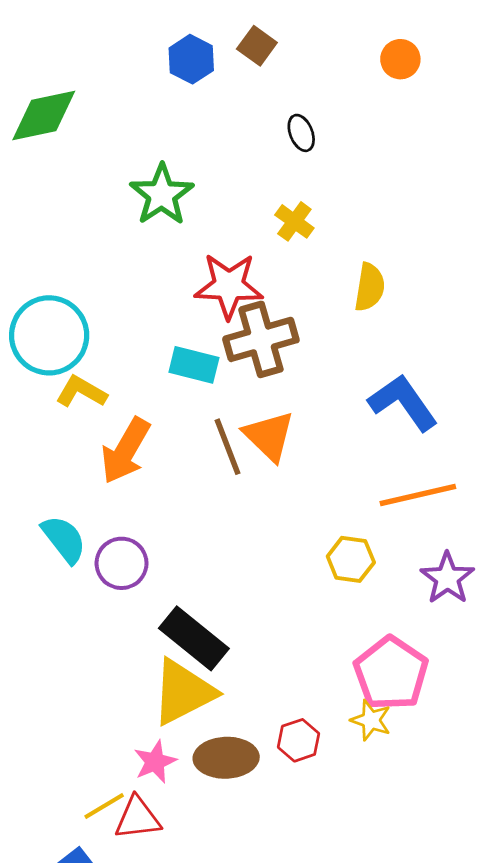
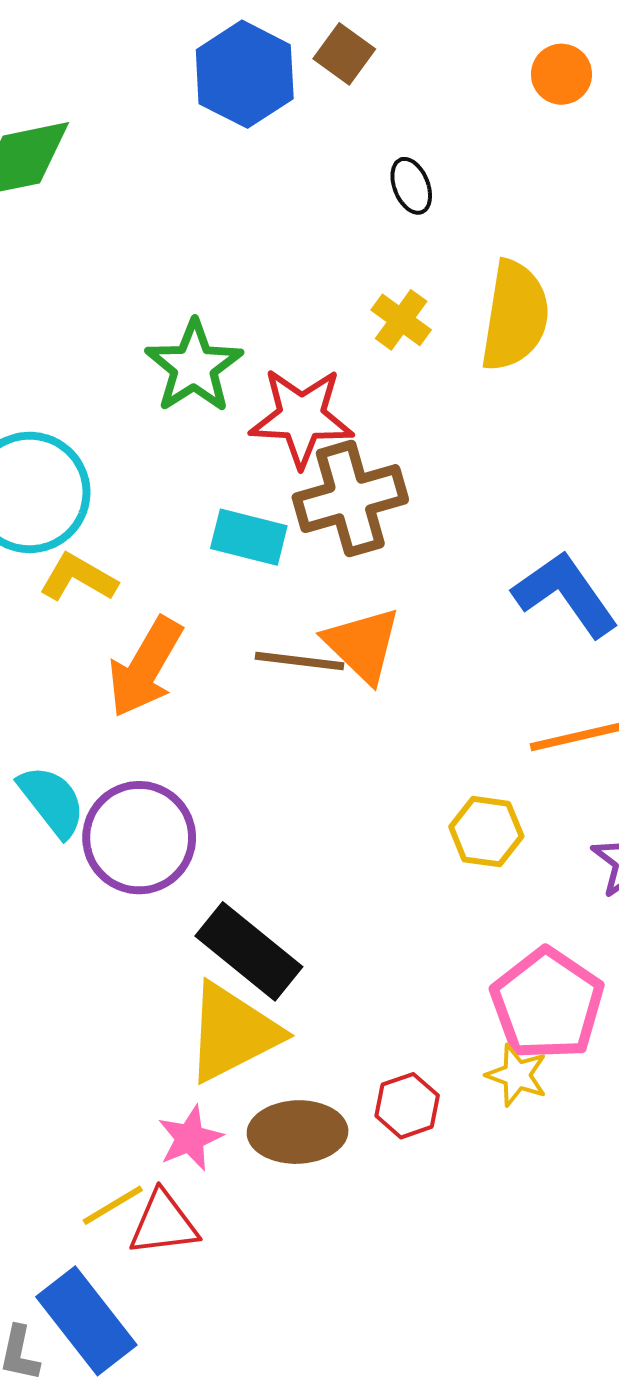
blue hexagon: (191, 59) -> (245, 74), size x1.4
green star: (162, 195) -> (194, 367), moved
yellow semicircle: (370, 287) -> (515, 316), moved, size x1.5
brown line: (227, 447) -> (300, 661), turned -62
purple circle: (122, 563) -> (139, 838), size x1.4

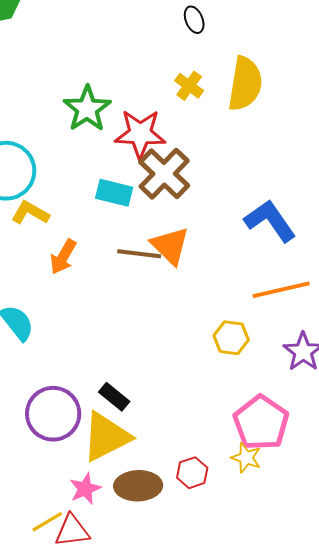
brown cross: (350, 499) -> (164, 174), turned -30
orange arrow: (145, 667) -> (63, 257), size x0.7
purple circle: (139, 838) -> (53, 414), moved
black rectangle: (249, 951) -> (114, 397), size x0.6

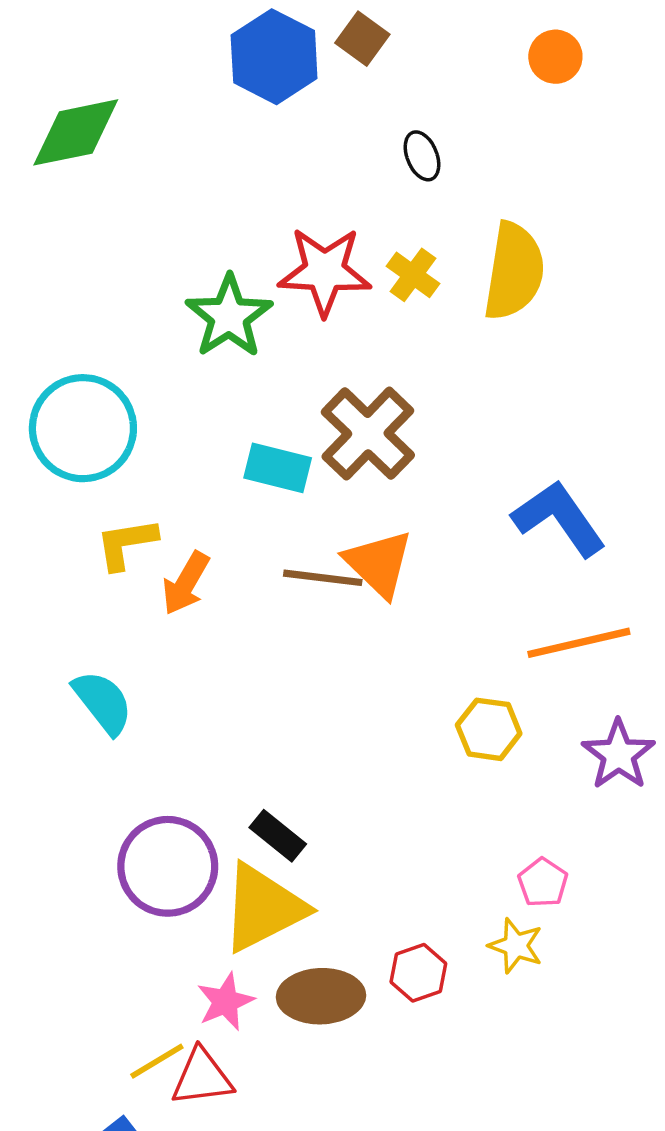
red star: (140, 134) -> (325, 271), moved
yellow L-shape: (30, 213) -> (126, 544), moved, turned -39
pink pentagon: (261, 423) -> (543, 883), size x0.5

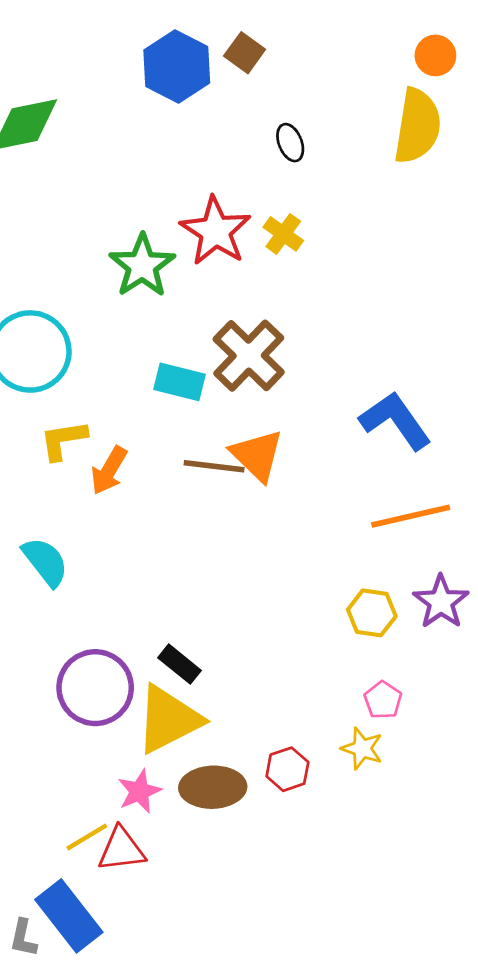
orange circle: (555, 57) -> (435, 55), moved
red star: (325, 271) -> (215, 231), turned 30
yellow semicircle: (514, 271) -> (417, 126), moved
yellow hexagon: (489, 729) -> (372, 613), moved

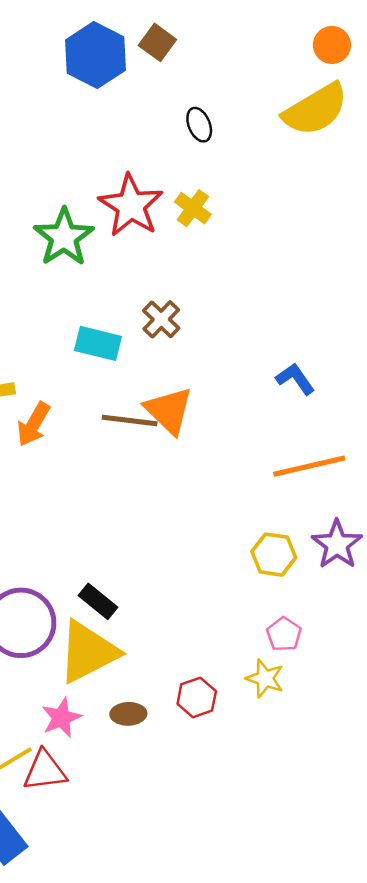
yellow semicircle: (417, 126) -> (316, 109), turned 50
brown cross: (249, 356) -> (161, 319), size x0.6
blue L-shape: (395, 421) -> (295, 379), size x0.6
brown ellipse: (213, 787) -> (128, 714), size x0.6

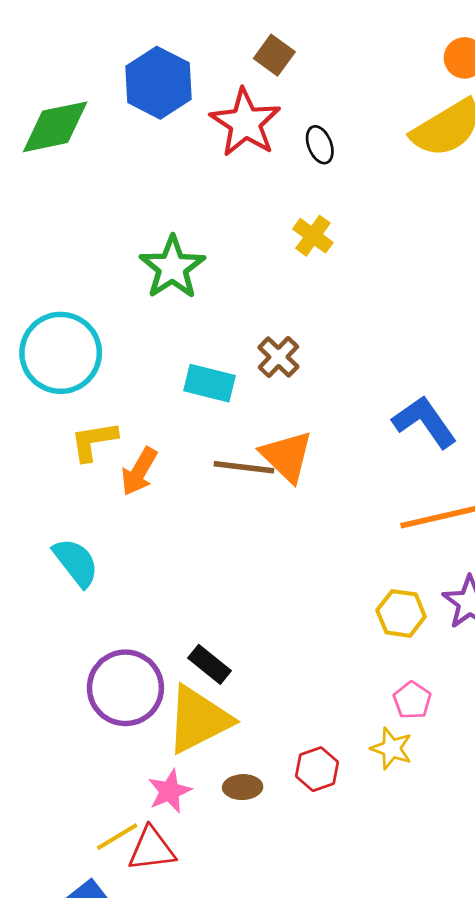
blue hexagon: (95, 55) -> (159, 83), moved
red star: (131, 206) -> (245, 123), moved
blue L-shape: (295, 379) -> (425, 422), size x1.5

